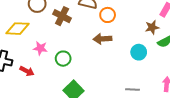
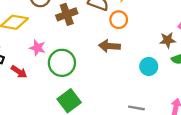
brown cross: (62, 16) -> (67, 14), turned 36
green circle: (63, 59) -> (62, 63), size x1.5

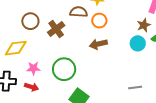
pink star: (37, 48) -> (33, 68), moved
cyan circle: (149, 66) -> (138, 43), moved

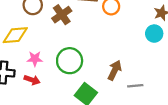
brown arrow: (98, 44) -> (115, 70), moved, turned 126
gray line: (135, 87) -> (135, 86), moved

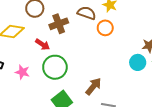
pink star: (35, 59) -> (22, 72), moved
red arrow: (32, 80) -> (43, 44), moved

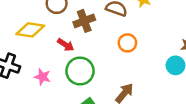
orange circle: (105, 28) -> (127, 43), moved

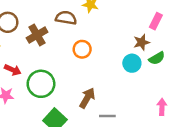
red arrow: (66, 45) -> (13, 70), moved

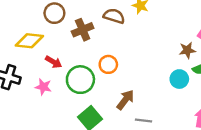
orange circle: (82, 49) -> (108, 64), moved
cyan circle: (132, 63) -> (179, 79), moved

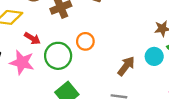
pink star: (43, 87) -> (22, 62), size x1.5
brown arrow: (125, 100) -> (126, 66), moved

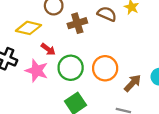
orange circle: (85, 41) -> (105, 68), moved, size x1.5

